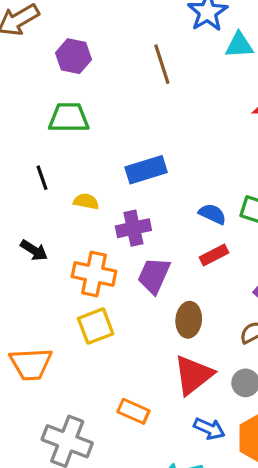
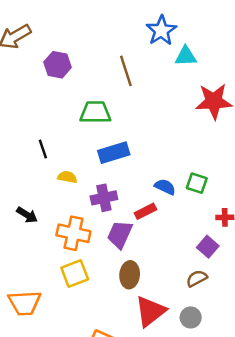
green trapezoid: (69, 118) -> (95, 112), moved
black line: (42, 178) -> (43, 149), moved
red rectangle: (214, 255) -> (145, 211), moved
brown ellipse: (189, 320) -> (130, 275), moved

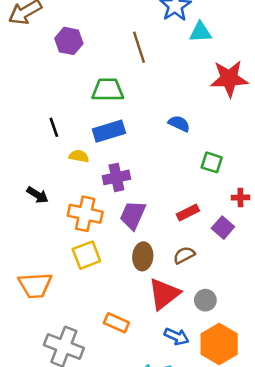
blue rectangle: (114, 153) -> (109, 131), moved
blue semicircle: (165, 187) -> (179, 124), moved
red rectangle: (145, 211) -> (188, 213), moved
brown semicircle: (197, 278) -> (184, 255), moved

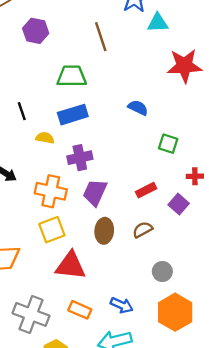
red triangle: (164, 294) -> (71, 266), moved, turned 44
orange rectangle: (116, 323) -> (80, 310), moved
blue arrow: (177, 336) -> (122, 305), moved

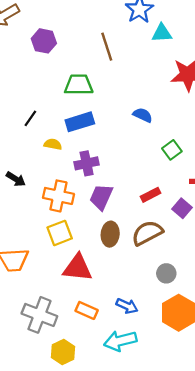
black line: (22, 111) -> (30, 118), turned 54
green square: (168, 144) -> (172, 150), turned 36
brown semicircle: (143, 230) -> (147, 233), size x1.6

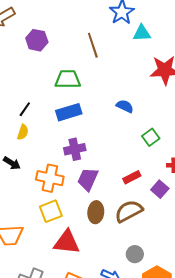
yellow semicircle: (53, 144) -> (23, 132), moved, turned 98
gray circle: (166, 273) -> (135, 254), moved

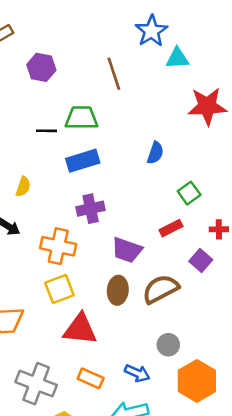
blue semicircle: (125, 106) -> (155, 153), turned 84
black line: (25, 109) -> (46, 131), moved, turned 56
red rectangle: (132, 177) -> (171, 228), moved
purple trapezoid: (88, 179) -> (127, 250), moved, turned -95

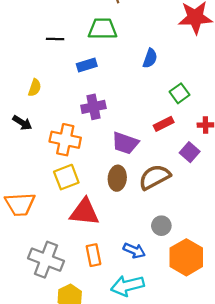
green trapezoid: (81, 118) -> (103, 29), moved
blue rectangle: (83, 161) -> (87, 65), size x0.7
orange rectangle: (91, 378) -> (93, 255), turned 55

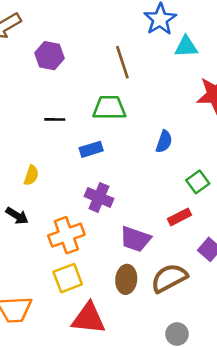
purple cross: (93, 107) -> (99, 197), turned 35
orange cross: (65, 140) -> (66, 235), turned -32

